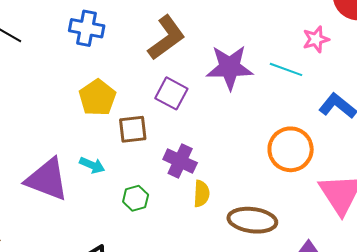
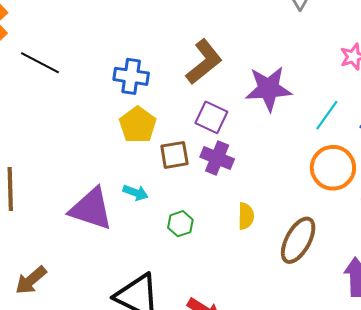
blue cross: (87, 28) -> (131, 76), moved
cyan line: (286, 69) -> (327, 115), moved, turned -72
purple cross: (180, 161) -> (217, 158), moved
brown ellipse: (252, 220) -> (298, 240), turned -66

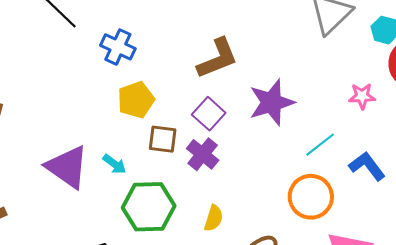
blue cross: (131, 76) -> (118, 47), moved
purple star: (268, 89) -> (272, 102), turned -30
green hexagon: (180, 224) -> (149, 207), size x2.0

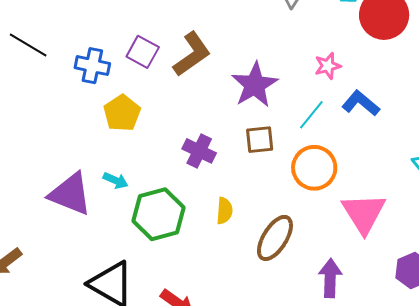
pink star: (362, 96) -> (328, 66), moved
purple square: (209, 114) -> (143, 52), moved
brown square: (163, 139) -> (260, 140), moved
blue L-shape: (367, 166) -> (361, 103), moved

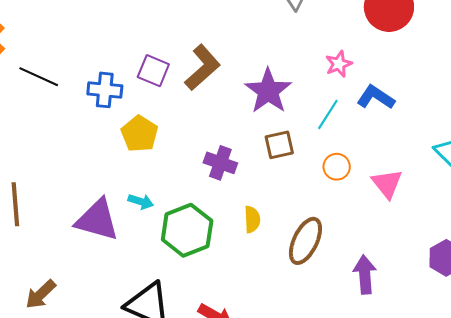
orange circle: (314, 168) -> (337, 167), size x0.6
pink triangle: (364, 213) -> (387, 184), moved, size x0.7

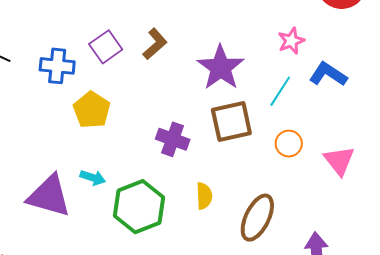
brown L-shape: (202, 68) -> (155, 44), size x0.7
purple square: (153, 71) -> (106, 47), turned 32
brown square: (279, 145) -> (231, 122), size x1.4

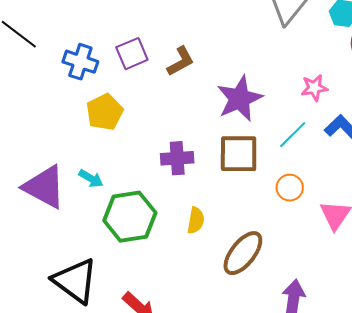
purple cross: (173, 139) -> (177, 158), turned -36

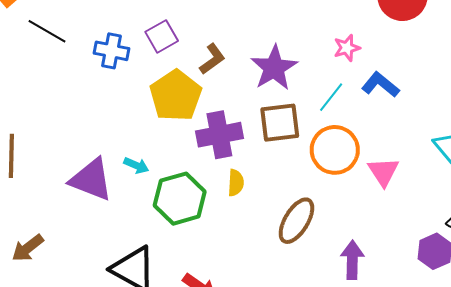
brown L-shape: (181, 61) -> (212, 59), moved
yellow pentagon: (105, 112) -> (176, 96), moved, size x1.4
purple cross: (177, 158) -> (219, 135), size x1.4
orange circle: (290, 188) -> (335, 150), size x1.8
yellow semicircle: (196, 220) -> (236, 183), moved

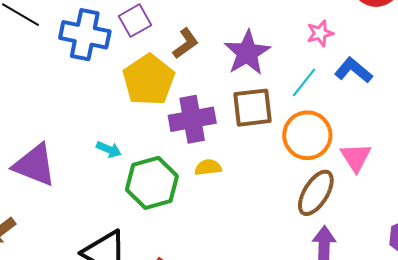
blue cross: (111, 51) -> (85, 35), size x1.4
purple triangle: (91, 180) -> (35, 165), moved
yellow semicircle: (236, 183) -> (208, 167), turned -100
brown ellipse: (296, 221) -> (316, 193), moved

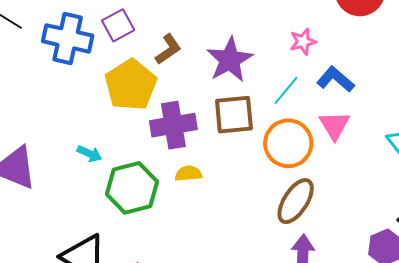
pink triangle: (356, 157) -> (335, 125), moved

